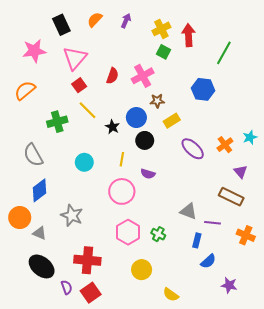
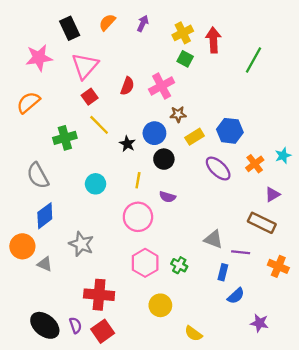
blue hexagon: (203, 89) -> (230, 131), moved
purple triangle: (241, 172) -> (272, 194), turned 40
black ellipse: (42, 266) -> (45, 325), moved

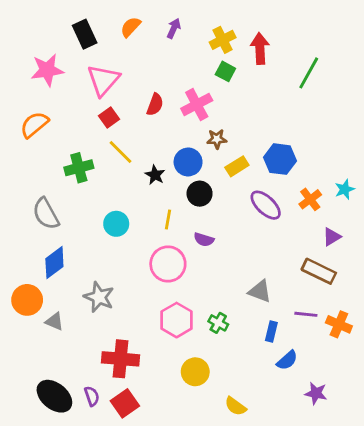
purple line: (241, 252) -> (306, 314), moved

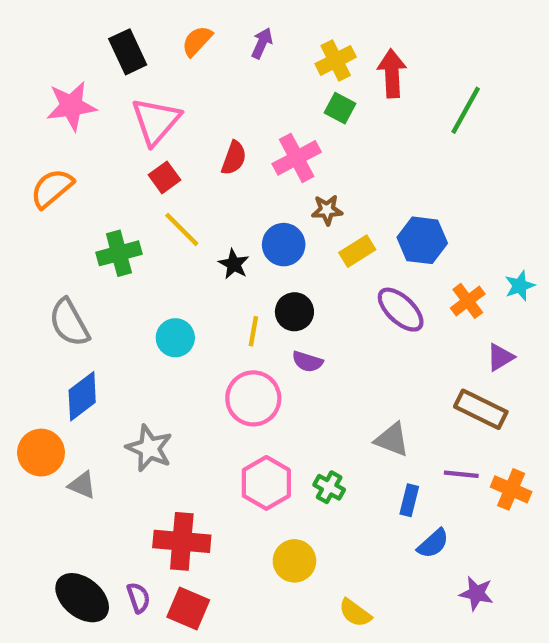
black circle: (200, 194) -> (294, 312), moved
red square: (125, 403) -> (188, 609), turned -32

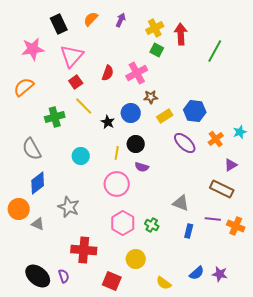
blue semicircle: (433, 544) -> (197, 273), moved
red square: (188, 609) -> (112, 281), moved

